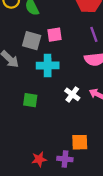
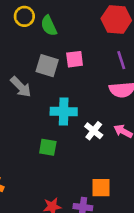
cyan cross: (48, 66) -> (64, 111), moved
green square: (30, 100) -> (48, 147), moved

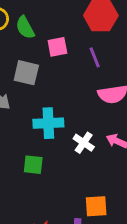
pink square: (75, 59) -> (57, 47), moved
purple line: (121, 60) -> (95, 57), moved

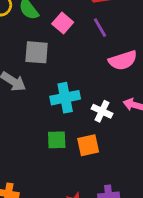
pink square: (57, 47) -> (63, 23), turned -30
orange square: (96, 206) -> (88, 145), moved

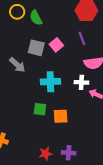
pink square: (63, 23) -> (56, 45), moved
white cross: (102, 111) -> (81, 82), moved, turned -32

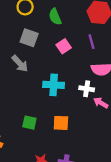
green semicircle: (36, 18) -> (55, 17), moved
gray square: (36, 48) -> (29, 38), moved
green square: (40, 109) -> (29, 123), moved

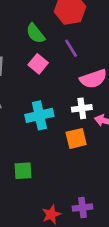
green semicircle: (55, 17) -> (35, 33), moved
orange square: (61, 123) -> (76, 138), moved

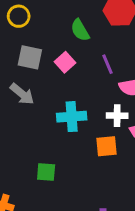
purple line: (71, 48) -> (107, 64), moved
pink square: (38, 64) -> (65, 62), moved

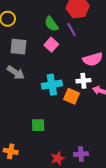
pink square: (65, 62) -> (51, 45), moved
purple line: (107, 64) -> (71, 29), moved
orange square: (106, 146) -> (71, 96), moved, turned 35

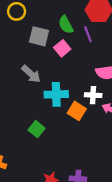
gray square: (18, 47) -> (39, 36), moved
gray arrow: (16, 73) -> (31, 74), moved
green square: (38, 125) -> (37, 129), moved, turned 32

